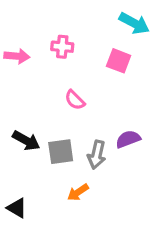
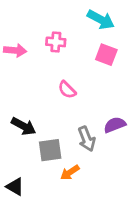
cyan arrow: (134, 23) -> (101, 20), moved
gray square: (61, 152) -> (50, 150), moved
gray arrow: (97, 155) -> (87, 139), turned -35

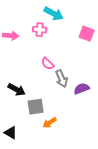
cyan arrow: (101, 20) -> (54, 14), moved
pink square: (106, 55) -> (87, 34), moved
gray arrow: (87, 139) -> (62, 79), moved

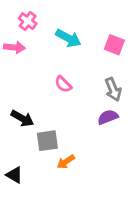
cyan arrow: (54, 14) -> (68, 38), moved
pink cross: (40, 30) -> (28, 21), moved, turned 32
gray arrow: (62, 79) -> (113, 89), moved

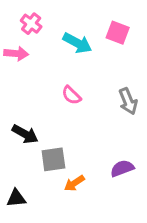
pink square: (114, 45) -> (118, 33), moved
purple semicircle: (108, 117) -> (122, 168), moved
black triangle: (14, 175) -> (16, 198), turned -36

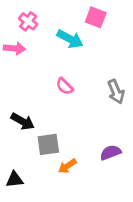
pink square: (118, 33) -> (96, 17), moved

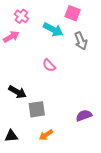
pink arrow: (15, 48) -> (11, 37), turned -35
gray arrow: (116, 92) -> (81, 41), moved
orange arrow: (67, 166) -> (46, 135), moved

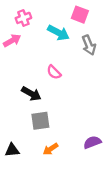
pink cross: (21, 16) -> (23, 18), turned 32
black arrow: (17, 92) -> (31, 94), moved
purple semicircle: (84, 115) -> (92, 142), moved

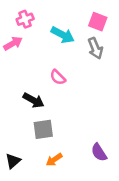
pink square: (80, 15) -> (98, 22), moved
purple semicircle: (92, 142) -> (99, 152), turned -102
black triangle: (12, 150) -> (13, 161), turned -35

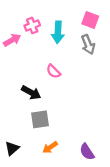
pink cross: (25, 19) -> (32, 26), moved
cyan arrow: (63, 35) -> (58, 32), turned 65
purple semicircle: (99, 152) -> (87, 152), moved

